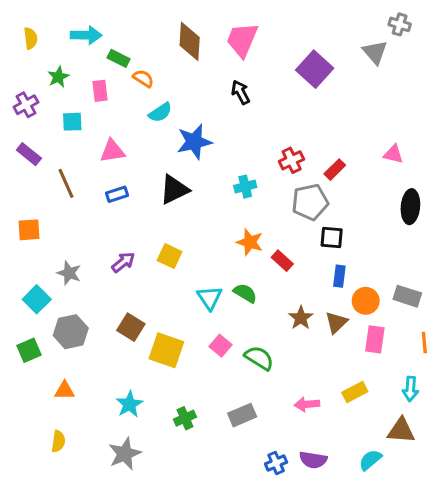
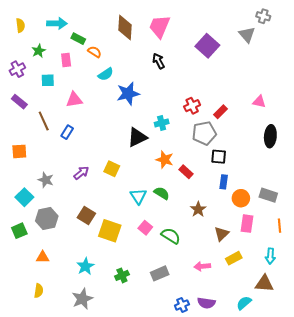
black triangle: (174, 190) -> (137, 137), moved
blue rectangle: (117, 194) -> (67, 132), moved, turned -40
brown triangle: (336, 322) -> (222, 234), moved

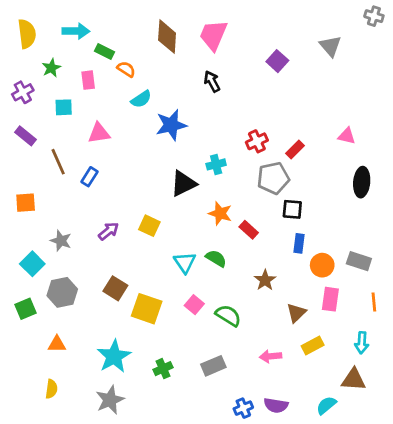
gray cross: (263, 16) -> (374, 16), moved
yellow semicircle: (20, 25) -> (27, 34), size x1.5
purple square: (207, 46) -> (277, 61), size x0.7
cyan star: (85, 266) -> (114, 356), size x1.4

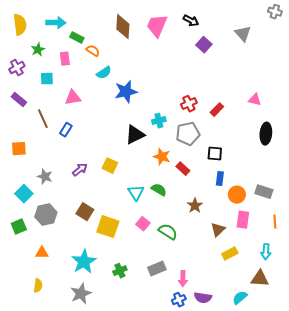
black arrow: (212, 81) -> (191, 21), moved, turned 147
gray pentagon: (273, 178) -> (188, 134), moved
pink arrow: (270, 356) -> (183, 279), moved, turned -84

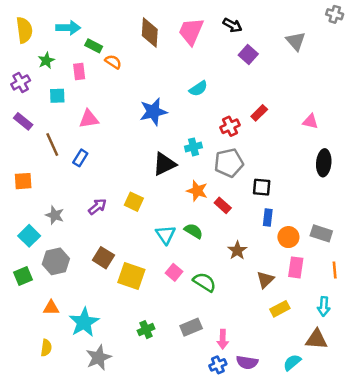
cyan semicircle: (104, 73) -> (198, 89), moved
red rectangle: (217, 110) -> (259, 113), moved
cyan star: (84, 262) -> (84, 322), moved

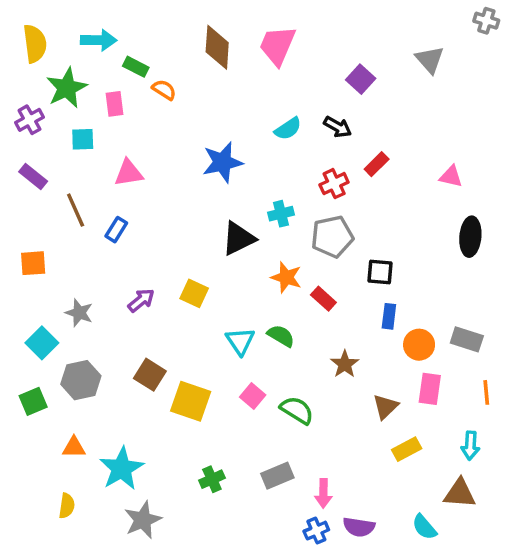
black arrow: (232, 25) -> (338, 127), moved
green star: (46, 61) -> (67, 88), size x1.6
cyan semicircle: (292, 362) -> (424, 527), turned -90

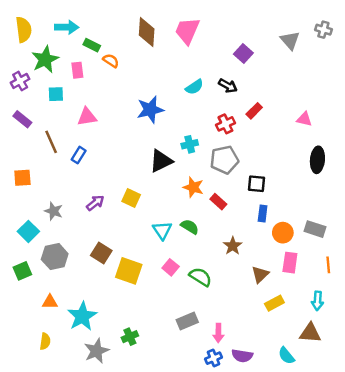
gray cross: (486, 21) -> (323, 30), moved
green cross: (212, 479) -> (130, 337), moved

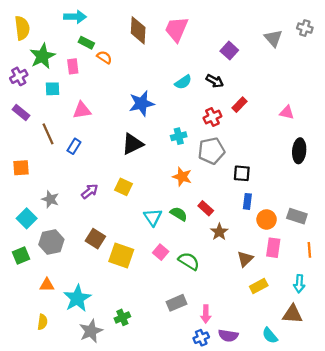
cyan arrow: (67, 27) -> (75, 17), moved
black triangle: (161, 161) -> (133, 144), moved
red rectangle: (218, 202) -> (206, 208), moved

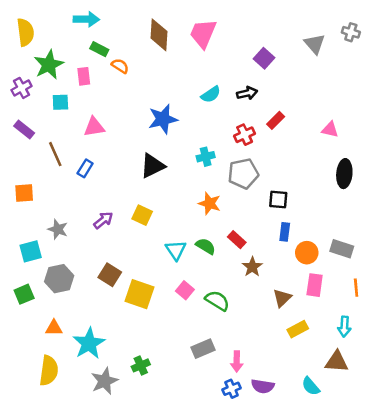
black arrow: (215, 81) -> (247, 93), turned -42
cyan square: (27, 218) -> (31, 251), turned 30
yellow semicircle: (42, 322) -> (49, 371), size x1.6

